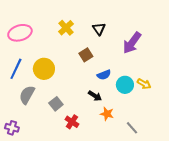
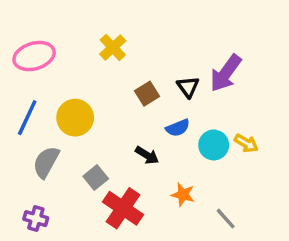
black triangle: (99, 29) -> (188, 87), moved
black arrow: (95, 96) -> (147, 155), moved
red cross: (72, 122) -> (123, 208), size x1.6
purple cross: (12, 128) -> (36, 219), moved

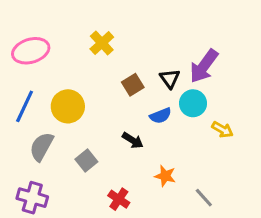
cyan circle: (214, 145) -> (193, 103), moved
red cross: (123, 208) -> (119, 199), moved, size x0.6
purple cross: (36, 219) -> (32, 198), size x1.4

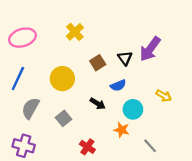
cyan circle: (193, 103) -> (133, 109), moved
yellow circle: (68, 106) -> (62, 79), moved

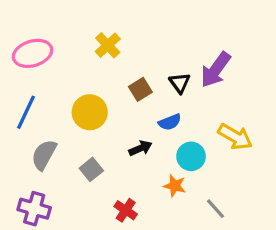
yellow arrow: (164, 96) -> (235, 137), size x1.5
black arrow: (98, 104) -> (140, 148), turned -56

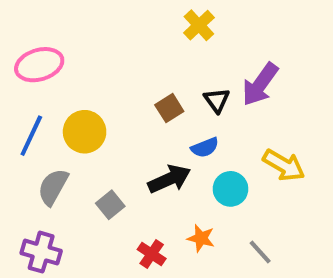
yellow cross: (108, 45) -> (199, 25), moved
yellow circle: (90, 112) -> (85, 132), moved
black arrow: (140, 148) -> (169, 179), size x1.5
orange star: (175, 186) -> (201, 238), moved

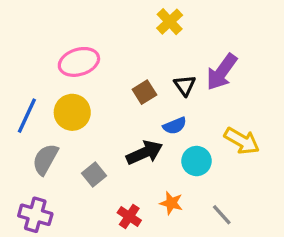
pink ellipse: (39, 65) -> (79, 62), moved

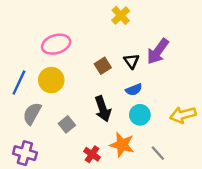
blue semicircle: (175, 126) -> (134, 90), moved
yellow arrow: (242, 141) -> (183, 115), moved, turned 135
black arrow: (144, 153) -> (103, 109), turned 95
orange star: (171, 203) -> (122, 145), size x1.5

